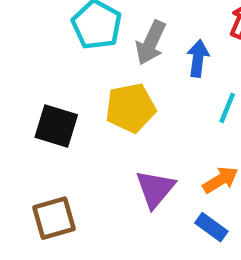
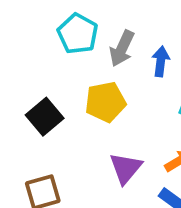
black square: (56, 126) -> (45, 117), turned 33

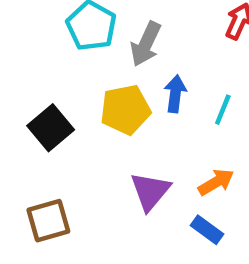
blue arrow: (161, 61) -> (175, 94), moved

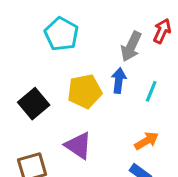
gray arrow: (146, 44) -> (131, 46), moved
purple triangle: (150, 191) -> (78, 145), moved, turned -36

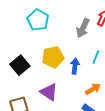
blue arrow: (119, 80) -> (75, 66), moved

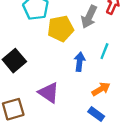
yellow pentagon: (53, 57) -> (61, 29), moved

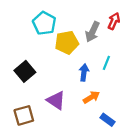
orange arrow: (101, 89) -> (91, 97), moved
blue rectangle: (96, 114) -> (107, 120), moved

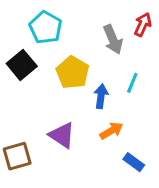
gray arrow: (92, 32) -> (113, 39), turned -48
yellow pentagon: (67, 43) -> (72, 72), moved, turned -30
black square: (25, 71) -> (22, 65), moved

